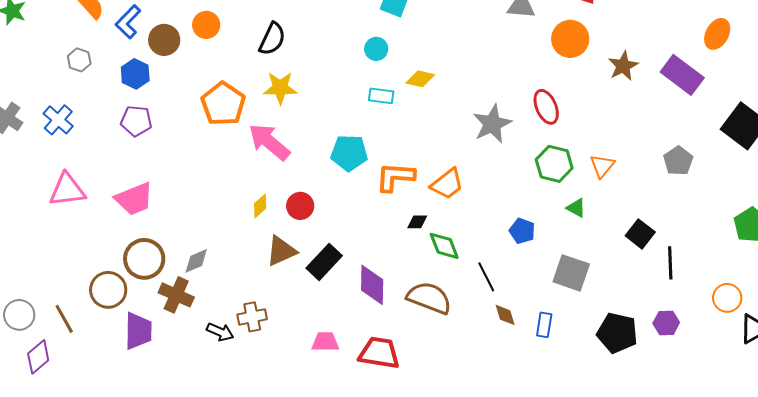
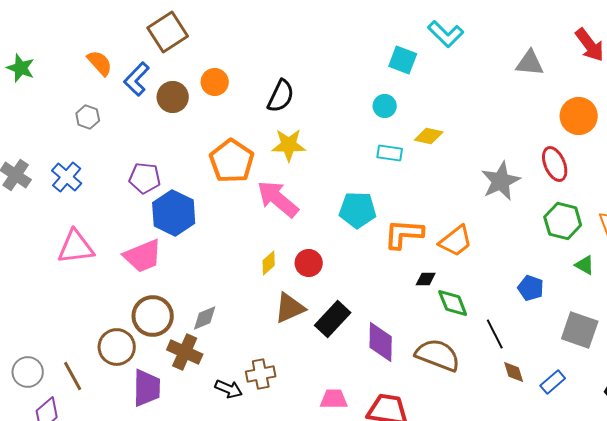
orange circle: (570, 39) -> (579, 116), moved
blue hexagon: (135, 74) -> (174, 213), moved, size x1.5
blue rectangle: (544, 325) -> (553, 382), turned 40

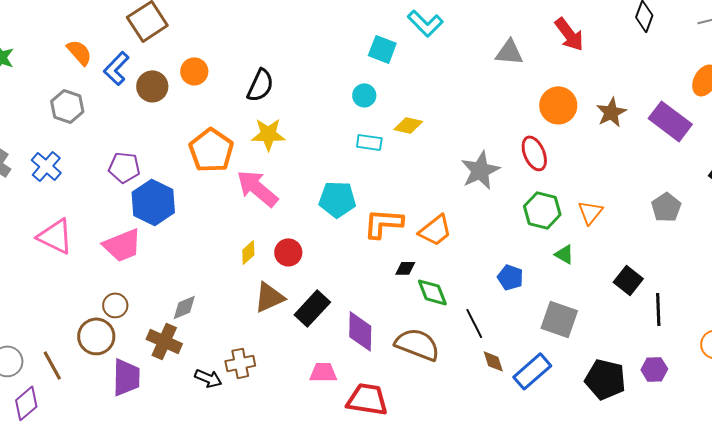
gray hexagon: (88, 117) -> (67, 106), size x1.4
pink triangle: (76, 247) -> (55, 236), turned 33
brown circle: (153, 316) -> (115, 305), moved, size x0.6
blue rectangle: (553, 382) -> (532, 371), size x1.5
pink trapezoid: (334, 399) -> (323, 372), moved

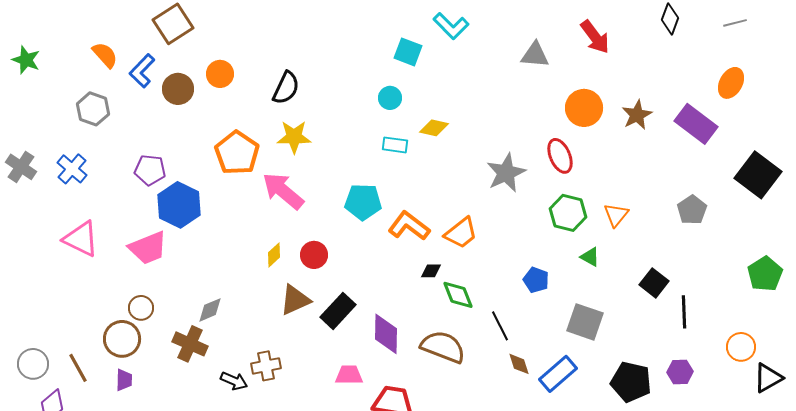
orange L-shape: (383, 223) -> (409, 226), turned 33
purple trapezoid: (126, 377) -> (124, 380), moved, size x0.6

